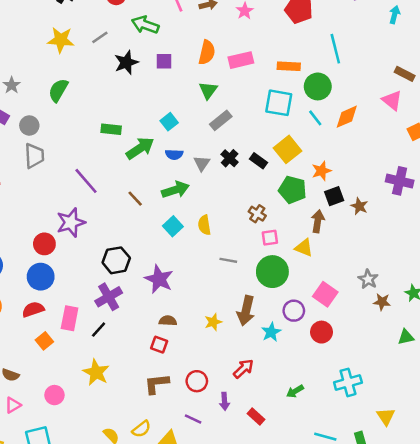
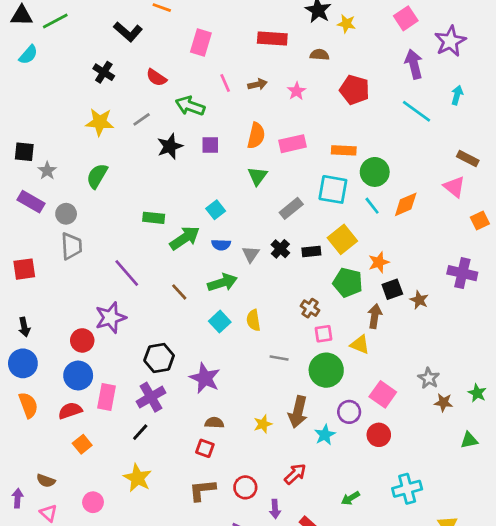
cyan line: (335, 49) -> (417, 111), moved, turned -40
gray rectangle: (221, 120) -> (291, 208), moved
black rectangle: (259, 161) -> (311, 252), turned -42
pink rectangle: (70, 318) -> (106, 397), moved
pink triangle: (13, 405) -> (49, 513), turned -48

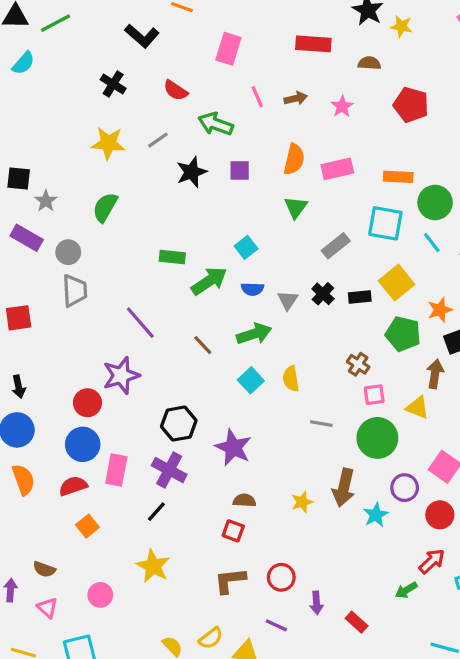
purple cross: (151, 397) -> (169, 470), turned -32
red arrow: (295, 474) -> (432, 561), moved

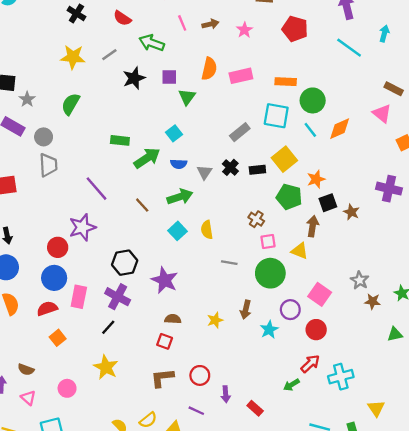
green triangle: (296, 207) -> (187, 97), moved
brown arrow: (344, 488) -> (246, 310), size x0.7

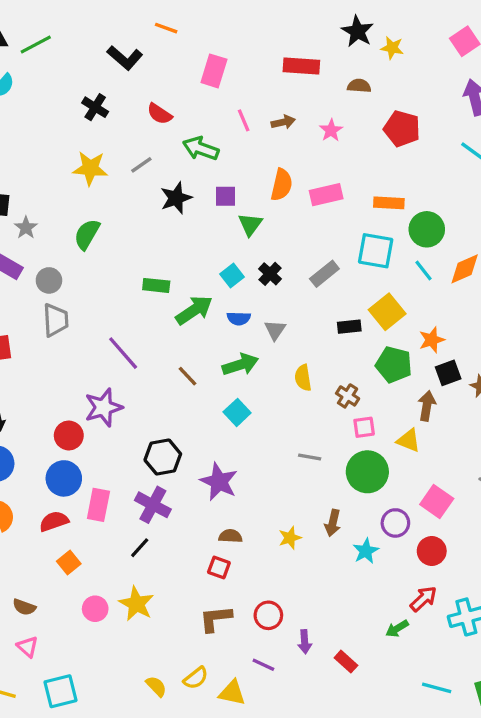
black cross: (230, 167) -> (270, 274), moved
yellow semicircle: (207, 230) -> (303, 378), moved
pink circle: (67, 388) -> (95, 609), moved

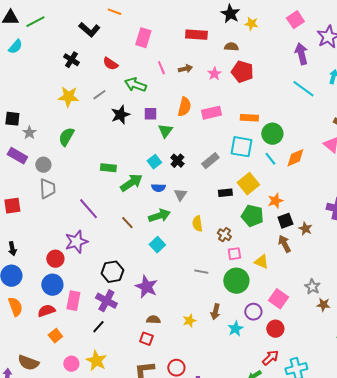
red pentagon: (402, 129) -> (242, 72), moved
brown arrow: (427, 406) -> (284, 244), moved, turned -36
brown semicircle: (24, 607) -> (28, 363), size x1.5

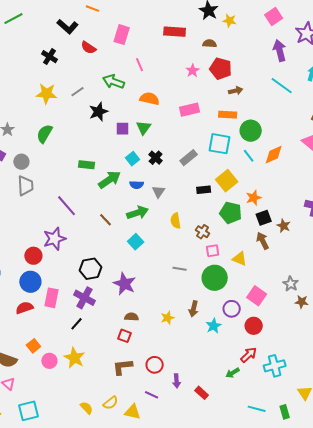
red semicircle: (110, 64) -> (88, 48), moved
brown arrow: (185, 69) -> (236, 91), moved
orange semicircle: (184, 107) -> (150, 99), moved, turned -90
purple square: (150, 114) -> (123, 129), moved
orange square: (55, 336) -> (33, 346), moved

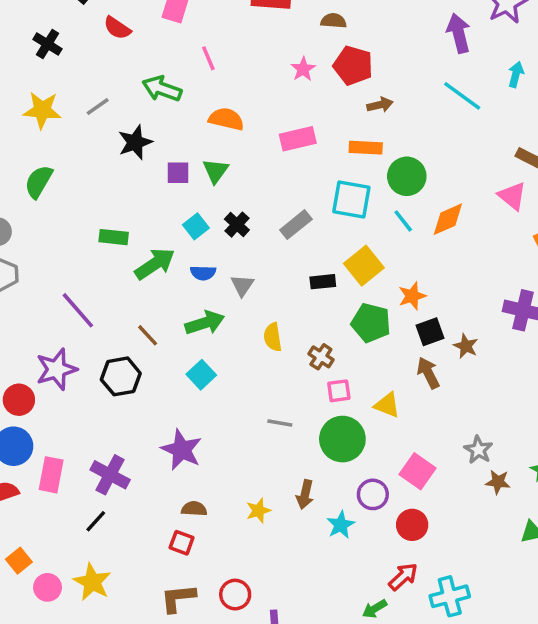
black hexagon: (90, 269) -> (121, 376), moved

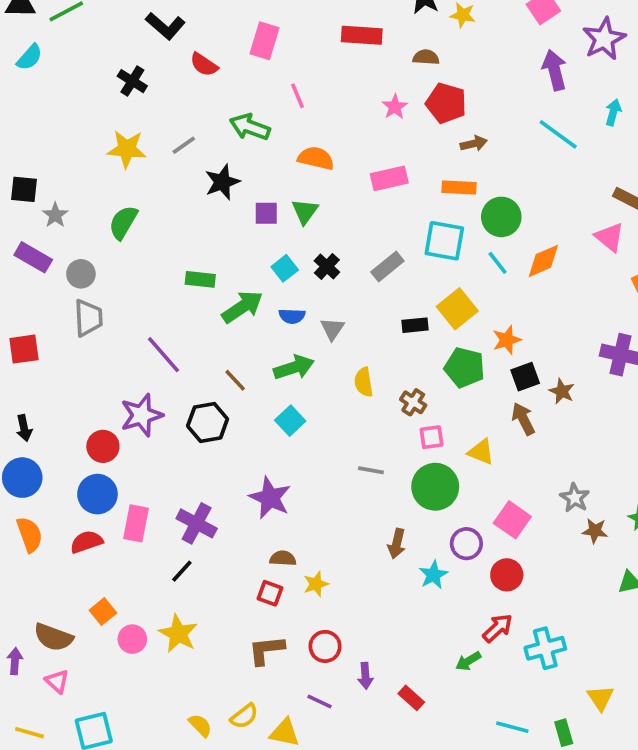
yellow star: (258, 511) -> (316, 584), moved

